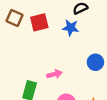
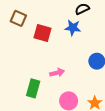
red square: (39, 22) -> (42, 33), moved, turned 30

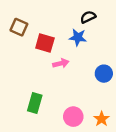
pink arrow: (57, 73) -> (61, 63), moved

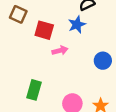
blue star: (78, 37) -> (77, 25), turned -30

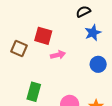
brown square: (18, 14) -> (19, 48), moved
blue star: (77, 25) -> (93, 33), moved

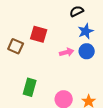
pink arrow: (58, 55) -> (67, 52), moved
blue circle: (98, 64) -> (87, 51), moved

